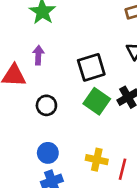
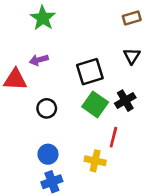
purple arrow: (38, 55) -> (39, 60), turned -108
red line: (123, 169) -> (113, 137), moved

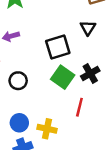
black triangle: (132, 56) -> (88, 28), moved
yellow cross: (95, 161) -> (47, 129), moved

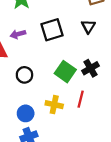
black square: (58, 47) -> (52, 30), moved
yellow cross: (47, 129) -> (54, 105), moved

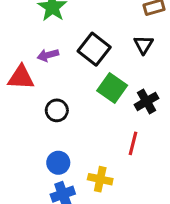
black square: (52, 30) -> (94, 49), turned -35
green square: (65, 72) -> (112, 88), moved
yellow cross: (54, 105) -> (100, 179), moved

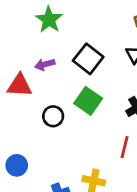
green square: (112, 88) -> (88, 101), moved
blue circle: (58, 163) -> (17, 165), moved

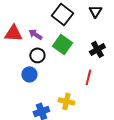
purple arrow: (45, 64) -> (35, 34), moved, turned 48
blue circle: (17, 165) -> (29, 74), moved

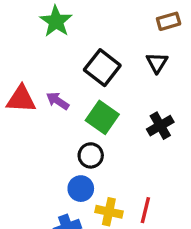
black circle: (37, 55) -> (91, 155), moved
blue circle: (29, 74) -> (81, 189), moved
red line: (88, 77) -> (145, 210), moved

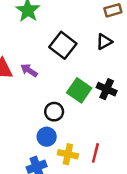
black triangle: (157, 63) -> (104, 42), turned 30
green square: (102, 117) -> (79, 90), moved
black cross: (160, 126) -> (107, 89), turned -36

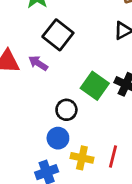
black square: (63, 45) -> (58, 35), moved

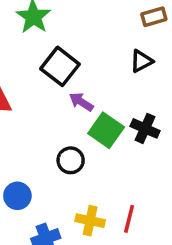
purple arrow: (38, 63) -> (81, 102), moved
blue circle: (58, 138) -> (17, 196), moved

